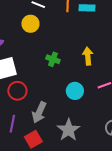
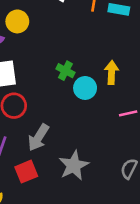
yellow circle: (30, 24) -> (17, 21), moved
cyan circle: (75, 91) -> (85, 88), moved

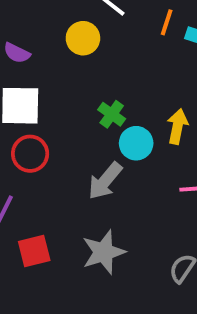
yellow circle: (17, 21) -> (83, 38), moved
gray arrow: (38, 138) -> (105, 181), moved

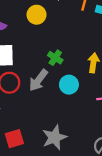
cyan circle: (136, 143) -> (69, 85), moved
gray arrow: (105, 181) -> (38, 80), moved

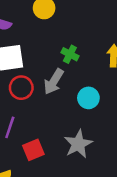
cyan circle: (69, 85) -> (88, 98), moved

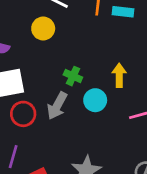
cyan circle: (88, 98) -> (95, 100), moved

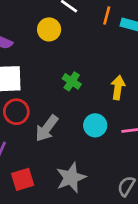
cyan circle: (95, 100) -> (95, 125), moved
gray arrow: (57, 106) -> (47, 128), moved

